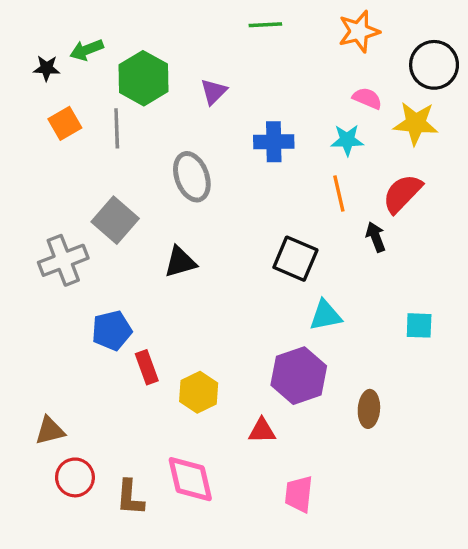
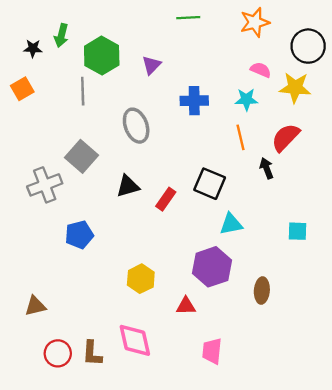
green arrow: (87, 50) -> (61, 35), turned -55
orange square: (65, 123) -> (22, 89), moved
red rectangle: (147, 367) -> (166, 199), moved, turned 55
red circle: (75, 477) -> (58, 353), moved

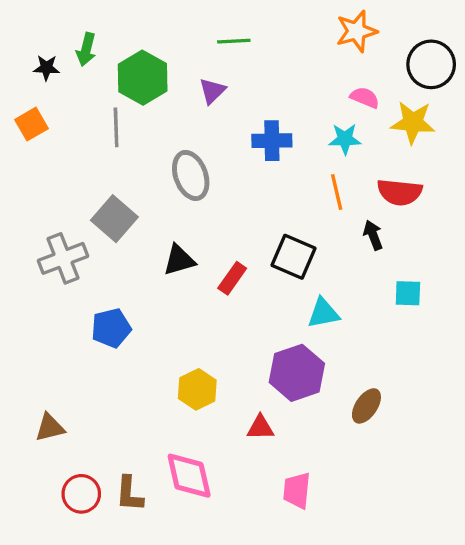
green line: (188, 18) -> (234, 41), moved
red semicircle: (286, 137) -> (400, 192), turned -128
cyan square: (297, 231) -> (408, 293), moved
brown ellipse: (262, 291) -> (366, 406), turned 30

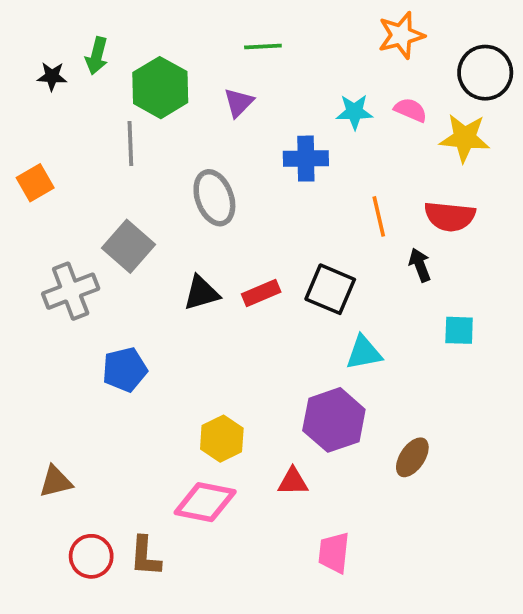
orange square: (32, 124) -> (35, 183), moved
cyan star: (345, 139) -> (354, 112), moved
red rectangle: (232, 278) -> (261, 293), moved, turned 32
pink diamond: (189, 476) -> (205, 502), moved, turned -66

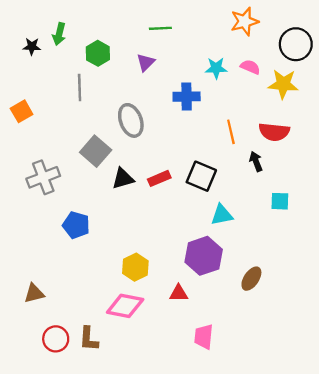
green hexagon: (160, 88) -> (98, 53), size x0.7
gray square: (128, 246) -> (96, 151), moved
blue pentagon: (125, 370) -> (76, 225), turned 30

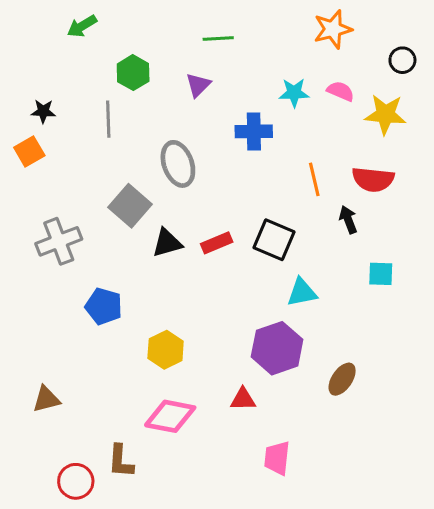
green arrow: (59, 34) -> (82, 26), moved, turned 45
black circle: (296, 44) -> (402, 60), size x0.6
black star: (32, 46) -> (43, 111), moved
yellow hexagon: (135, 267) -> (166, 350), moved
red circle: (56, 339) -> (76, 481), moved

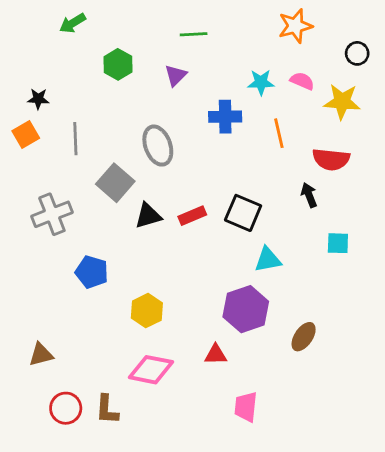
gray line: (108, 119) -> (75, 139), moved
orange line: (314, 179) -> (279, 133), moved
red circle: (76, 481) -> (66, 408), moved

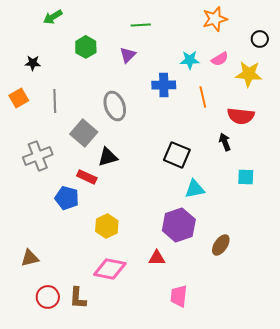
pink semicircle: (302, 81) -> (220, 59), turned 126
black star: (38, 99) -> (33, 63), moved
red rectangle: (192, 216) -> (87, 177), moved, turned 48

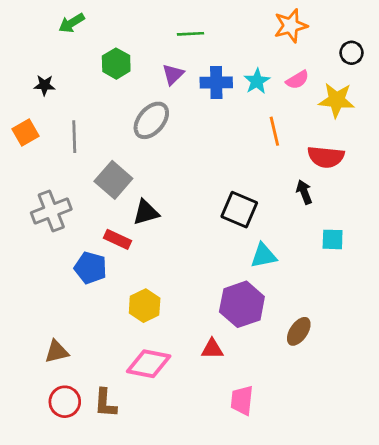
cyan star: (190, 60) -> (257, 81), turned -30
blue cross: (164, 85) -> (216, 83), moved
gray ellipse: (115, 106) -> (151, 120), moved, turned 60
brown triangle: (30, 258) -> (57, 352), moved

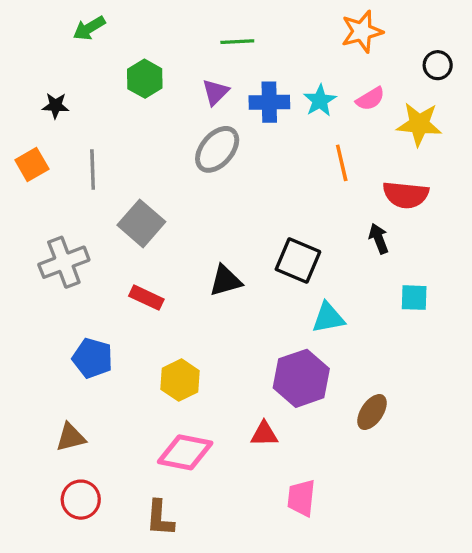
gray ellipse: (151, 120) -> (217, 149), moved
black triangle: (146, 212) -> (226, 281), moved
blue pentagon: (90, 268) -> (93, 358), moved
brown L-shape: (105, 403) -> (160, 518), moved

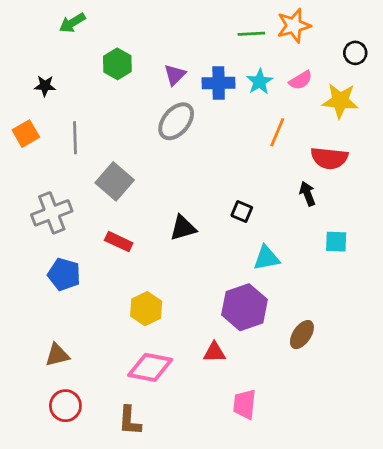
green line: (237, 42) -> (251, 34), moved
orange line: (342, 163) -> (277, 132), turned 36
black square: (298, 260) -> (242, 211), size x0.6
blue pentagon: (93, 358) -> (64, 274), moved

